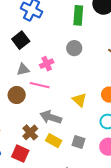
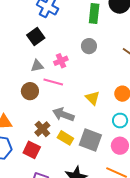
gray square: (79, 142) -> (90, 140), size x1.6

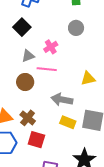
yellow triangle: (93, 98) -> (88, 78), turned -49
brown cross: (42, 129) -> (28, 118), moved

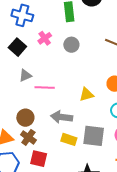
pink cross: (51, 47) -> (45, 38), moved
brown circle: (25, 82) -> (25, 118), moved

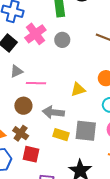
pink cross: (45, 38) -> (35, 34), size x1.5
brown circle: (25, 118) -> (23, 106), moved

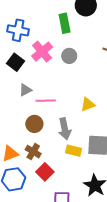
gray arrow: (53, 112) -> (65, 129), turned -105
red square: (31, 154) -> (45, 172), turned 36

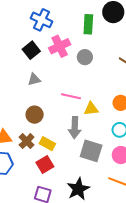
pink line: (46, 101) -> (71, 96), moved
gray arrow: (65, 129) -> (75, 128), moved
yellow rectangle: (74, 151) -> (47, 144), moved
red square: (45, 172) -> (45, 164), moved

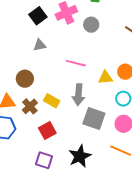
yellow triangle: (91, 109) -> (105, 78), moved
brown circle: (35, 115) -> (25, 79), moved
yellow rectangle: (47, 144) -> (52, 101), moved

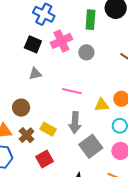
black square: (38, 16) -> (33, 44), turned -30
gray square: (94, 119) -> (91, 146), turned 35

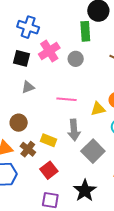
green rectangle: (90, 20) -> (85, 31), moved

